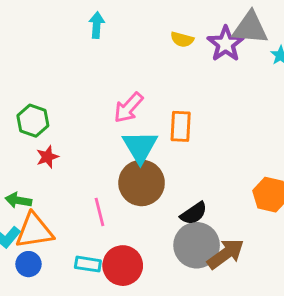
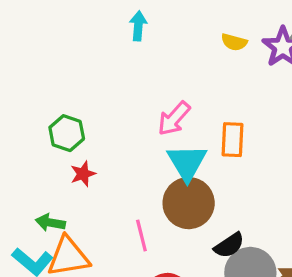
black semicircle: (194, 213) -> (229, 245), moved

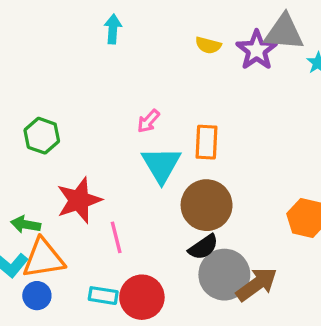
pink arrow: (174, 119) -> (148, 121), size x0.7
red star: (83, 174) -> (79, 200), moved, size x1.8
brown circle: (189, 203) -> (207, 205), moved

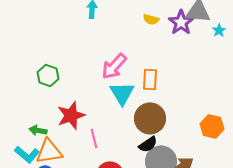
pink arrow: (148, 121) -> (114, 66), size x1.8

